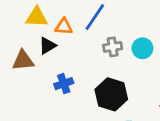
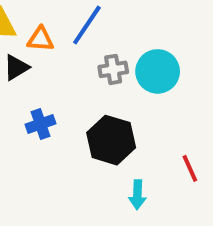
cyan circle: (142, 48) -> (158, 71), size x1.4

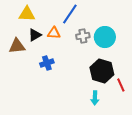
orange triangle: (40, 39) -> (54, 33), moved
black hexagon: (111, 140) -> (102, 71), moved

